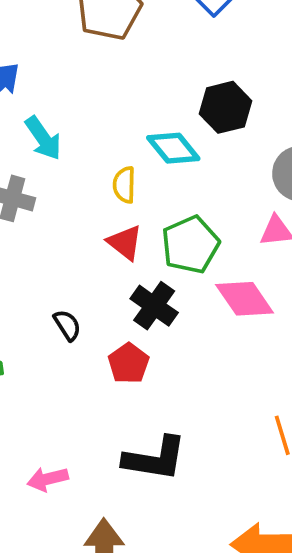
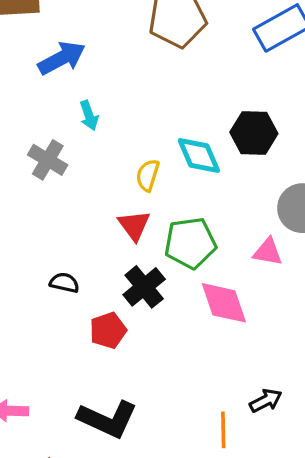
cyan arrow: (43, 138) -> (89, 115), size x0.7
black semicircle: (67, 325) -> (64, 283), turned -60

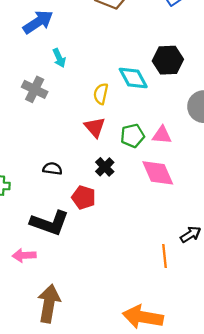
green pentagon: (190, 243) -> (132, 136), size x0.7
pink triangle: (268, 252) -> (162, 135), moved
black cross: (144, 287) -> (105, 167), size x0.7
red pentagon: (108, 330) -> (84, 197), turned -30
black L-shape: (108, 419) -> (50, 223), moved

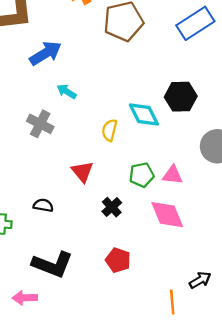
cyan arrow: (59, 58) -> (67, 91), turned 144
red triangle: (95, 127) -> (82, 172), moved
black semicircle: (52, 169) -> (43, 205), moved
red pentagon: (84, 197) -> (118, 260), moved

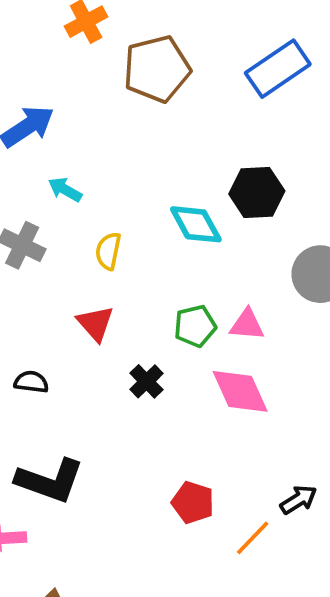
yellow semicircle: (110, 130) -> (108, 251), moved
red pentagon: (118, 260) -> (193, 503), moved
orange line: (172, 302) -> (253, 538), turned 50

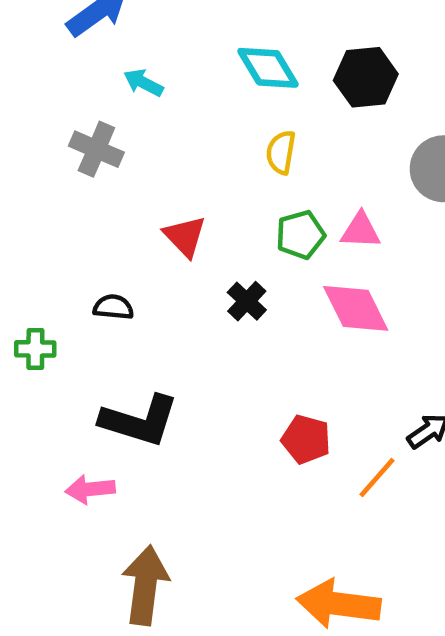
cyan diamond: (196, 224) -> (268, 68), moved
yellow semicircle: (108, 251) -> (281, 152), moved

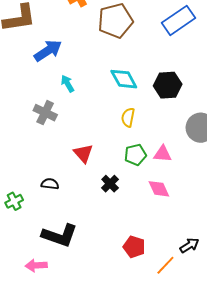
cyan arrow: (143, 83) -> (68, 84), turned 30
pink diamond: (356, 308) -> (159, 189), size x0.7
green cross: (35, 349) -> (14, 201), turned -30

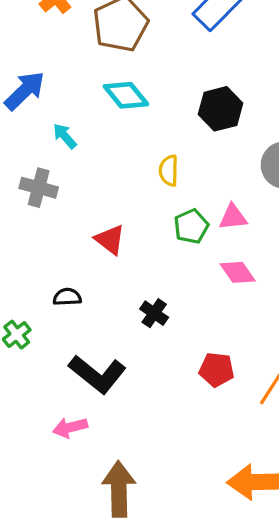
cyan diamond: (124, 79) -> (126, 95), moved
black cross: (110, 184) -> (154, 313), moved
black L-shape: (60, 235) -> (97, 374), turned 30

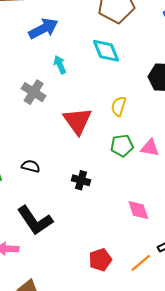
red triangle: (110, 240) -> (77, 121), moved, size x1.4
pink diamond: (238, 272) -> (138, 210), moved
black cross: (154, 313) -> (81, 180), moved, turned -36
red pentagon: (217, 370) -> (100, 260), moved, turned 30

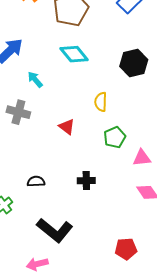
red triangle: (77, 121) -> (67, 127), size x0.6
pink triangle: (150, 148) -> (142, 158), moved
red pentagon: (100, 260) -> (126, 249), turned 30

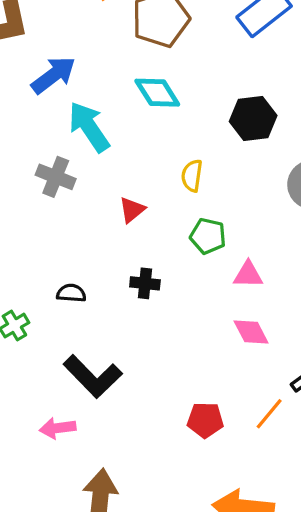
cyan arrow: (35, 80) -> (89, 127), size x1.8
red triangle: (67, 127) -> (132, 210), turned 36
green pentagon: (115, 137) -> (208, 236), turned 30
black cross: (86, 181) -> (145, 283), moved

